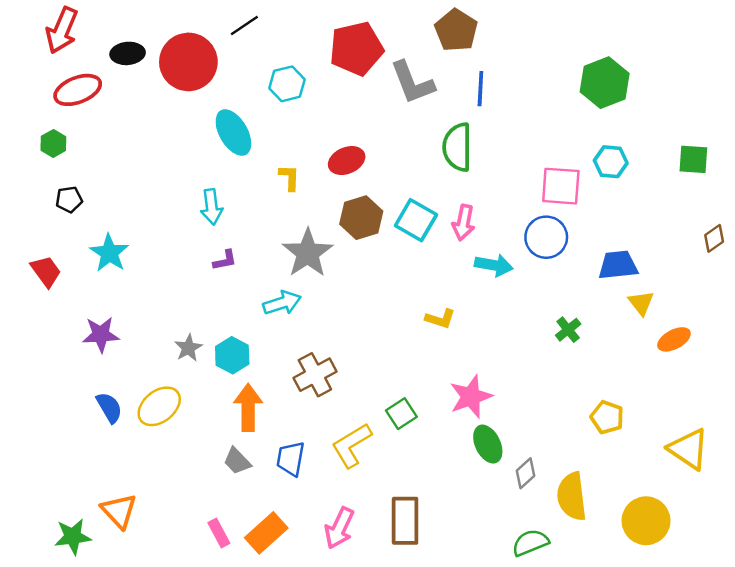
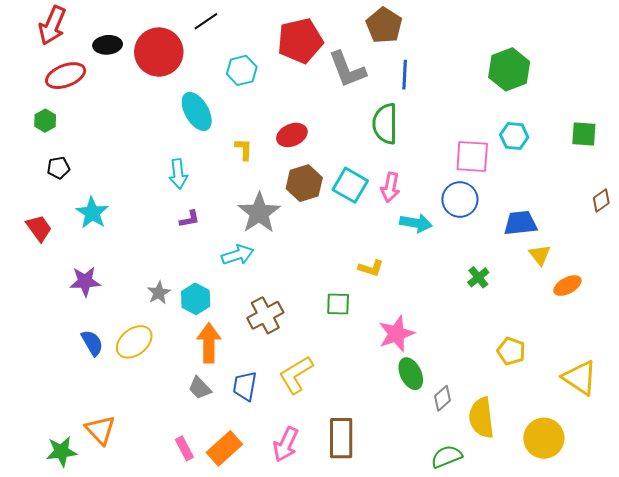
green square: (401, 414) -> (338, 304), moved, turned 35

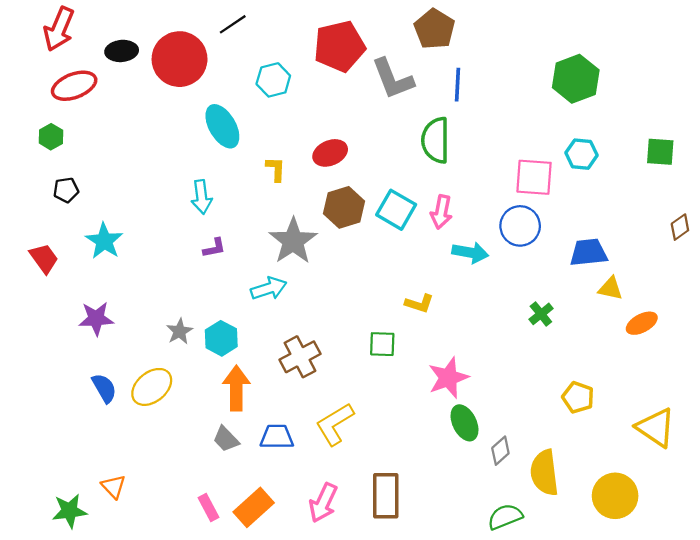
yellow triangle: (540, 255) -> (610, 288), turned -40
blue trapezoid: (245, 386) -> (277, 437), turned 80
orange triangle: (100, 430) -> (113, 487), size x0.7

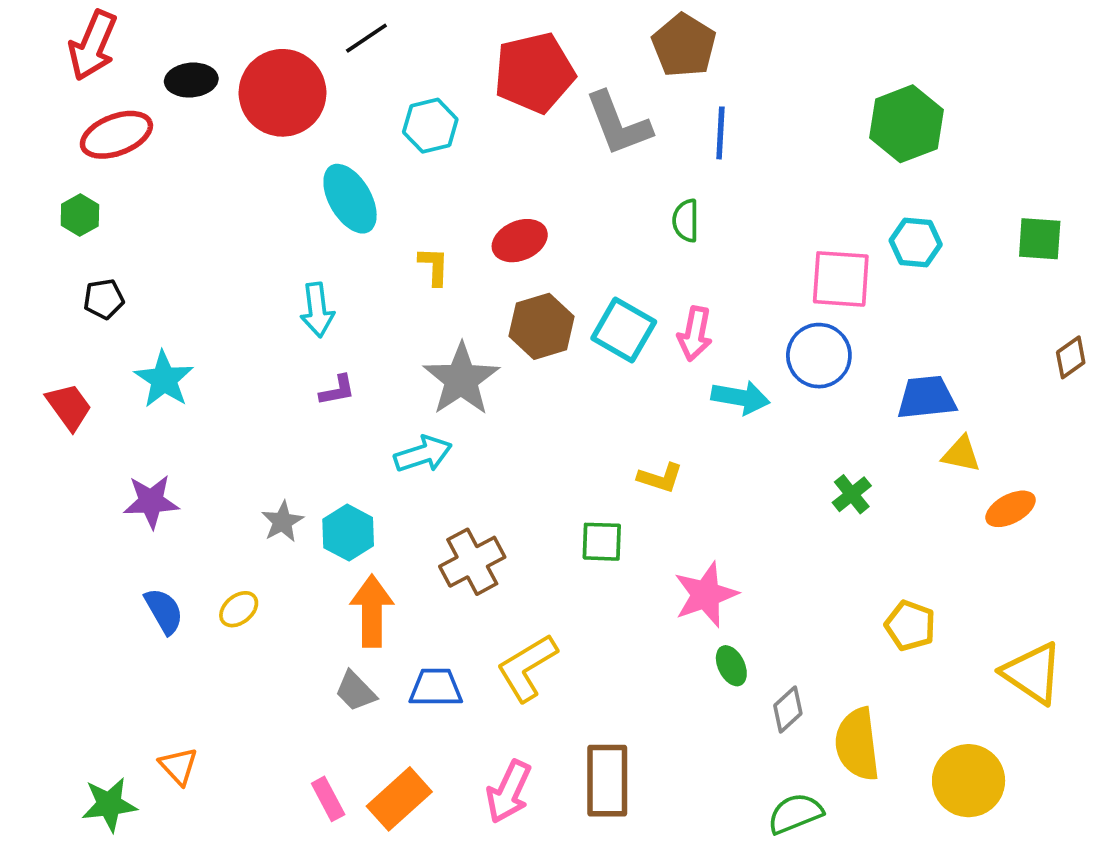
green semicircle: (436, 140) -> (686, 221), size x0.6
yellow ellipse: (152, 387) -> (239, 609), size x0.6
green ellipse: (465, 423) -> (731, 666), size x0.7

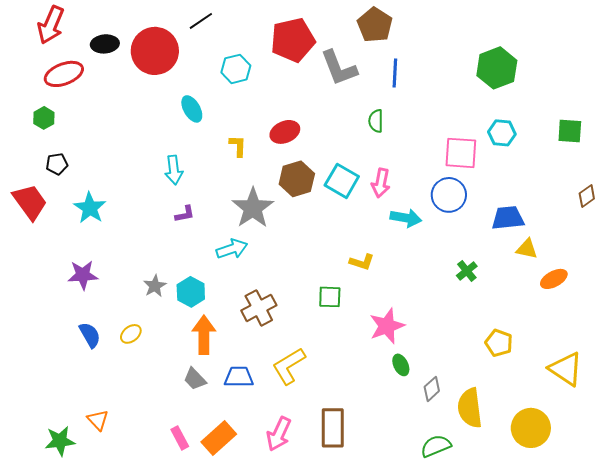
cyan ellipse: (350, 199) -> (192, 109), size x0.7
red trapezoid: (69, 407) -> (30, 202), moved, size x1.4

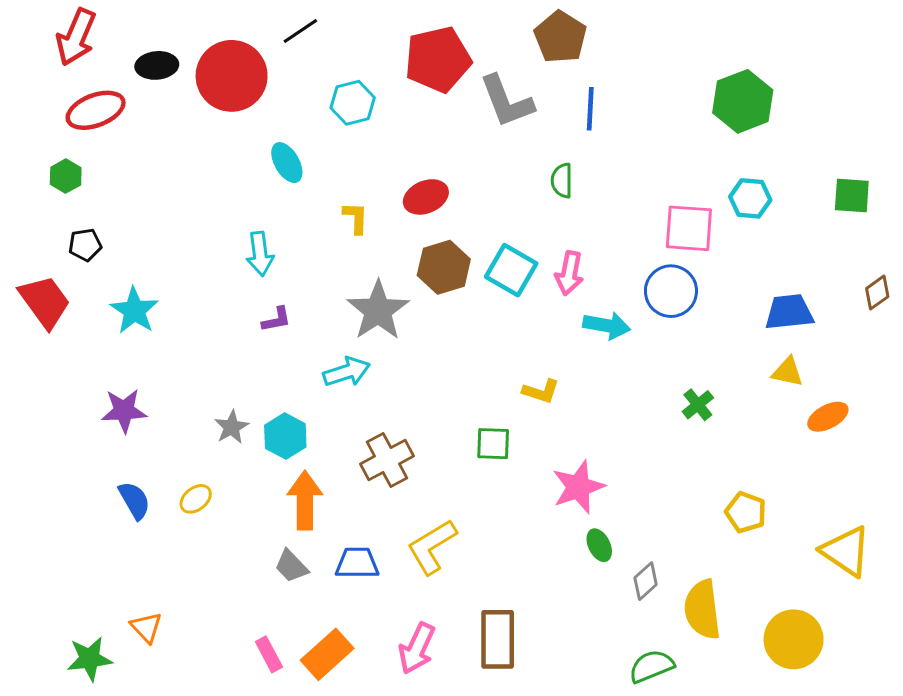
blue trapezoid: (508, 218) -> (789, 312), moved

